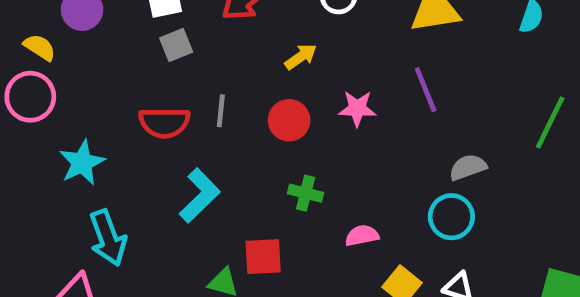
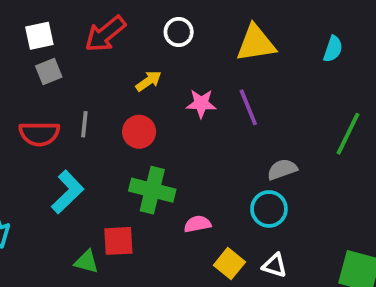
pink star: (357, 108) -> (201, 104), moved
green cross: (306, 193) -> (152, 190), size x1.6

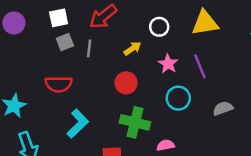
white circle: (179, 32) -> (159, 27), moved
pink star: (201, 104) -> (168, 64), turned 30
gray line: (84, 124) -> (89, 48), moved
cyan circle: (269, 209) -> (178, 98), moved

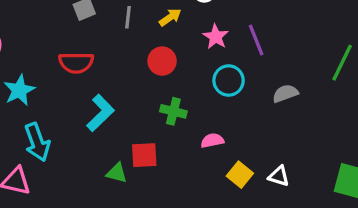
gray line: (89, 48) -> (128, 17), moved
green cross: (135, 122) -> (173, 111), size x0.7

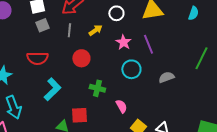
red circle: (162, 61) -> (81, 58), moved
pink semicircle: (212, 141) -> (121, 106), turned 72

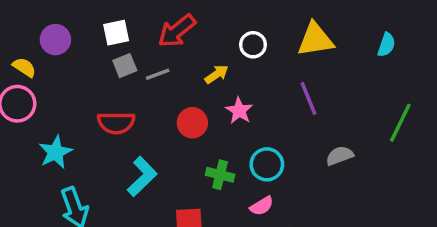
gray line: (69, 30) -> (158, 74), moved, turned 64
pink star: (123, 42) -> (239, 111), moved
cyan circle: (131, 69) -> (267, 164), moved
pink semicircle: (121, 106) -> (262, 206), turned 88

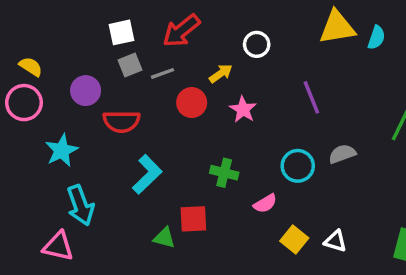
purple circle: (55, 40) -> (86, 91), moved
yellow triangle: (315, 40) -> (337, 27), moved
cyan semicircle: (386, 45) -> (376, 38), moved
red circle: (192, 123) -> (192, 103), moved
cyan circle: (267, 164) -> (298, 166), moved

